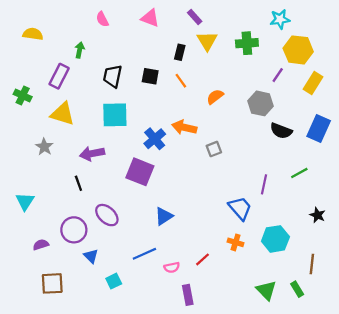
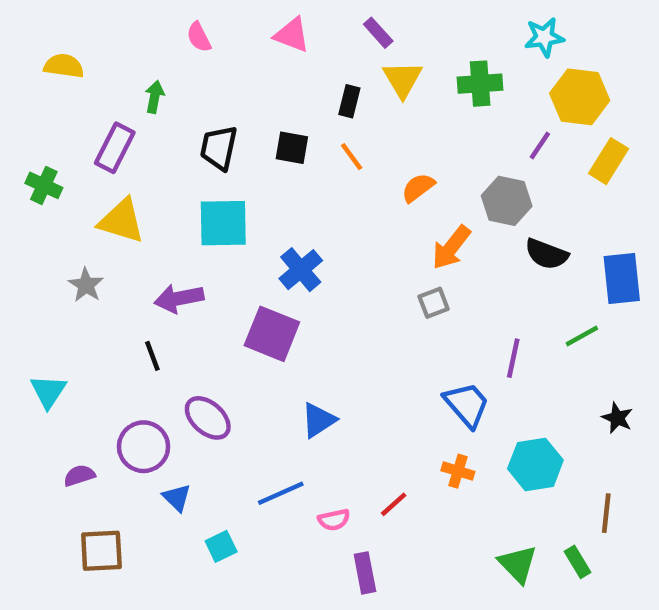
orange arrow: (184, 127) -> (451, 247), moved, turned -65
blue rectangle: (319, 129) -> (622, 278), moved, turned -30
gray square: (214, 149) -> (434, 303), moved

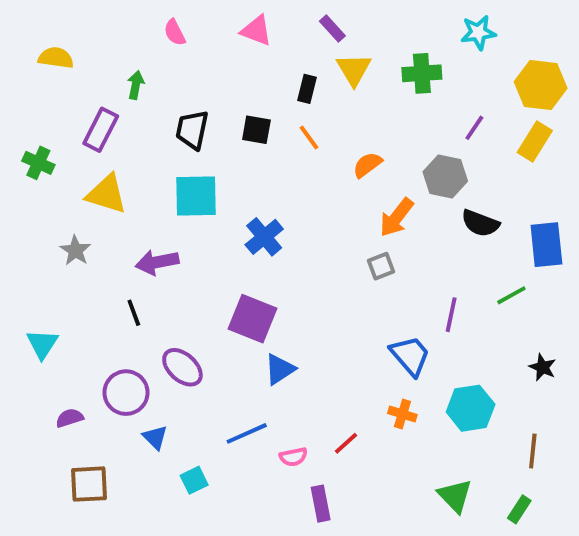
yellow hexagon: (580, 97) -> (541, 85), moved
purple square: (272, 334) -> (253, 319), moved
green rectangle: (577, 562) -> (519, 509), moved, turned 64

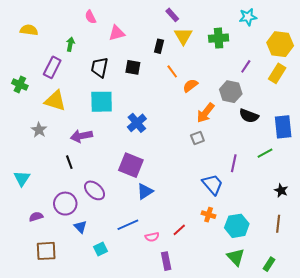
pink triangle: (256, 31) -> (117, 33), moved, turned -36
orange line: (309, 138) -> (172, 71), moved
cyan hexagon: (471, 408) -> (237, 226), moved
brown line: (533, 451) -> (278, 224), moved

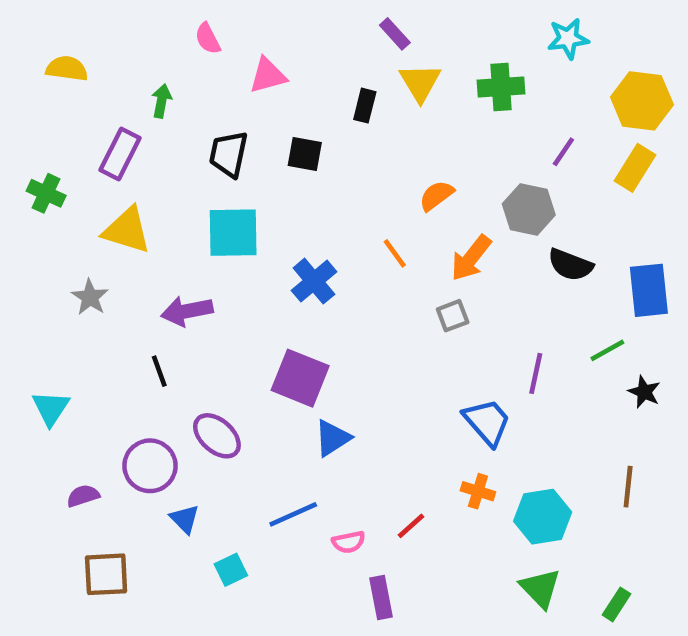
orange line: (172, 71) -> (395, 253), moved
black star: (281, 190) -> (644, 392), moved
brown line: (278, 224) -> (628, 487), moved

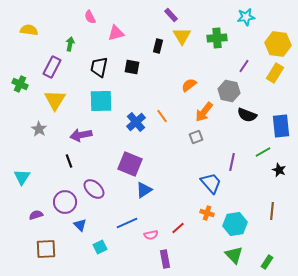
yellow triangle: (127, 230) -> (55, 100), turned 45
orange line: (395, 253) -> (162, 116), moved

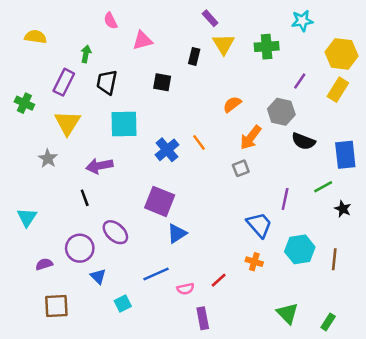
black trapezoid: (99, 67) -> (107, 82), moved
cyan hexagon: (235, 224) -> (300, 249), moved

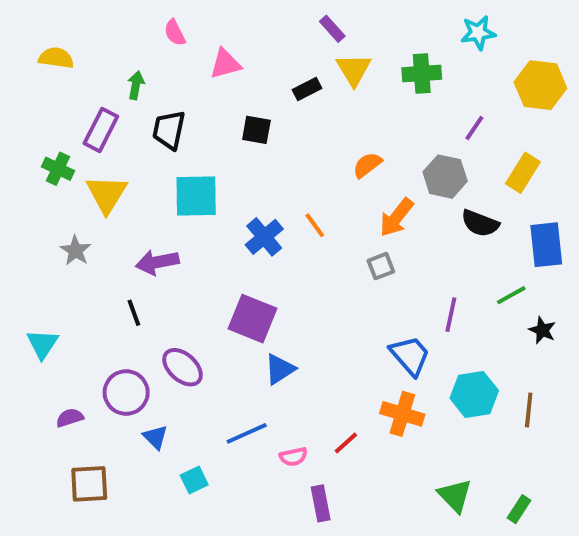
black rectangle: (194, 56) -> (307, 89), turned 49
yellow rectangle: (338, 90) -> (523, 173), moved
green cross: (24, 103) -> (58, 169), moved
orange cross: (254, 262) -> (402, 414), size x1.5

